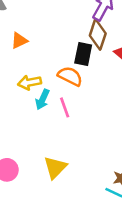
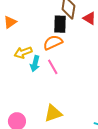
orange semicircle: (70, 76) -> (53, 43), turned -42
yellow triangle: (55, 167) -> (53, 113), turned 36

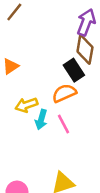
black rectangle: (60, 24) -> (74, 70), turned -36

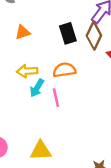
black rectangle: (74, 70) -> (68, 33), moved

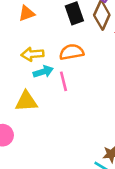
cyan arrow: (37, 88) -> (43, 72), turned -138
yellow triangle: (41, 151) -> (26, 101), moved

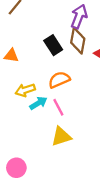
orange triangle: (27, 13) -> (11, 55), turned 42
yellow triangle: (26, 101) -> (61, 137), moved

